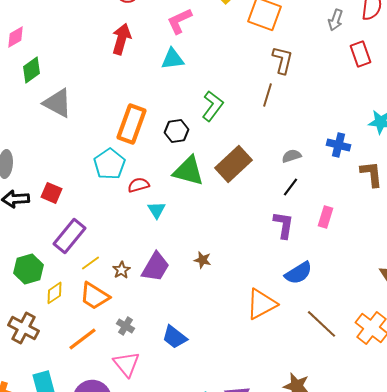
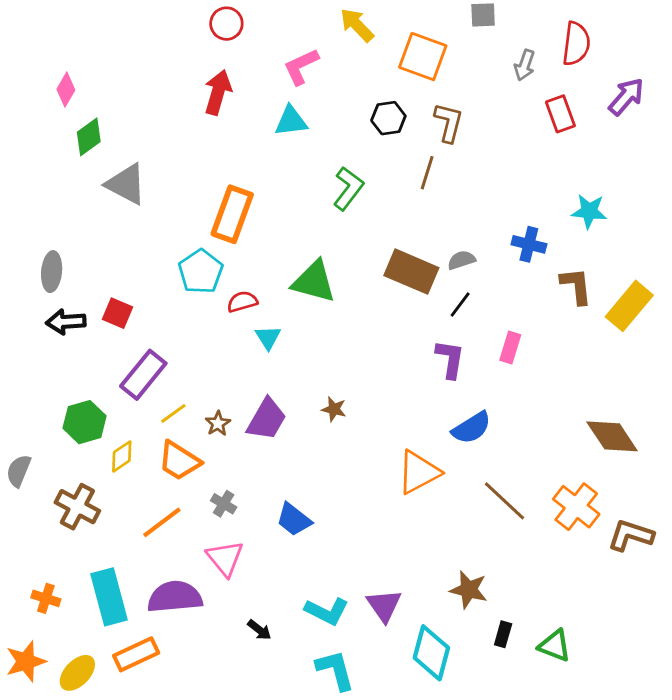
pink diamond: (16, 37) -> (66, 90), turned -30
black hexagon: (176, 131) -> (388, 118), moved
brown rectangle: (234, 164) -> (411, 272), moved, turned 66

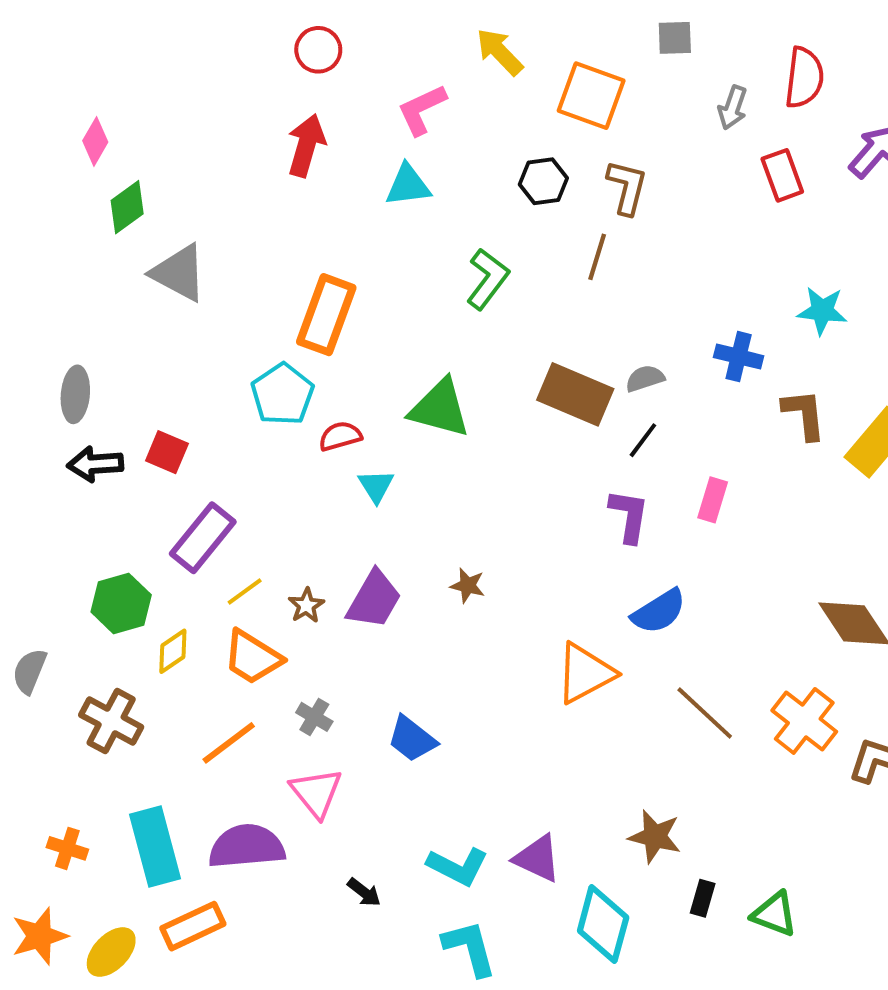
purple triangle: (384, 606) -> (537, 858), turned -30

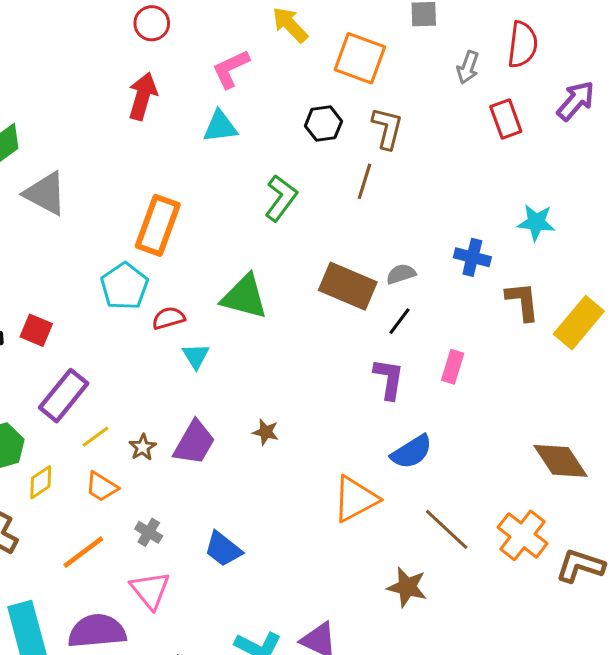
orange trapezoid: (253, 657) -> (102, 487), size x0.7
brown star: (655, 836) -> (407, 587), moved

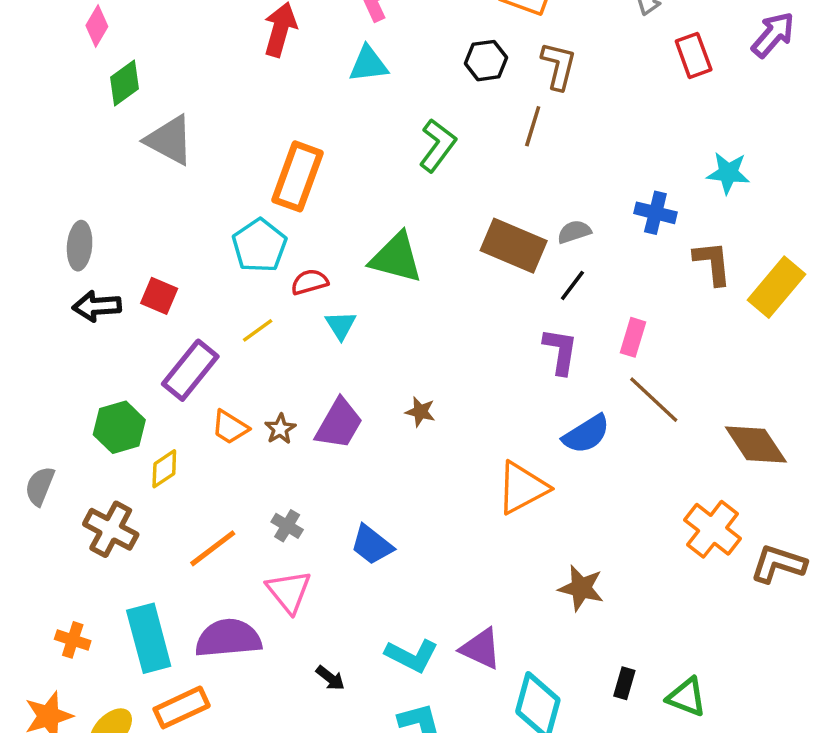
yellow line: (96, 437) -> (258, 330), moved
orange trapezoid: (102, 487) -> (230, 427), moved
brown line: (447, 529) -> (654, 400), moved

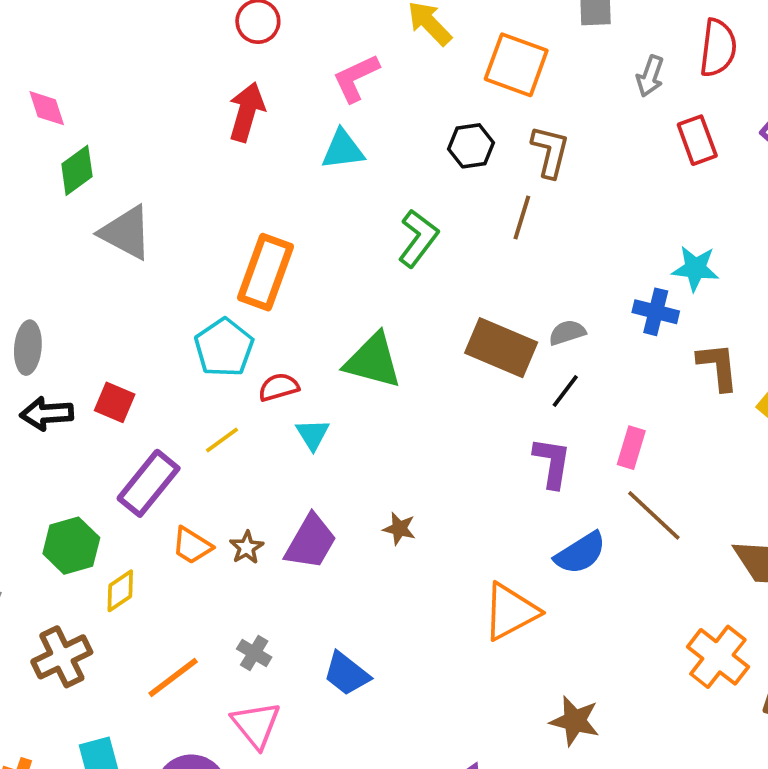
pink diamond: (97, 26) -> (47, 108), turned -48
cyan star: (728, 173) -> (695, 268), moved
brown cross: (111, 529) -> (62, 657), turned 36

